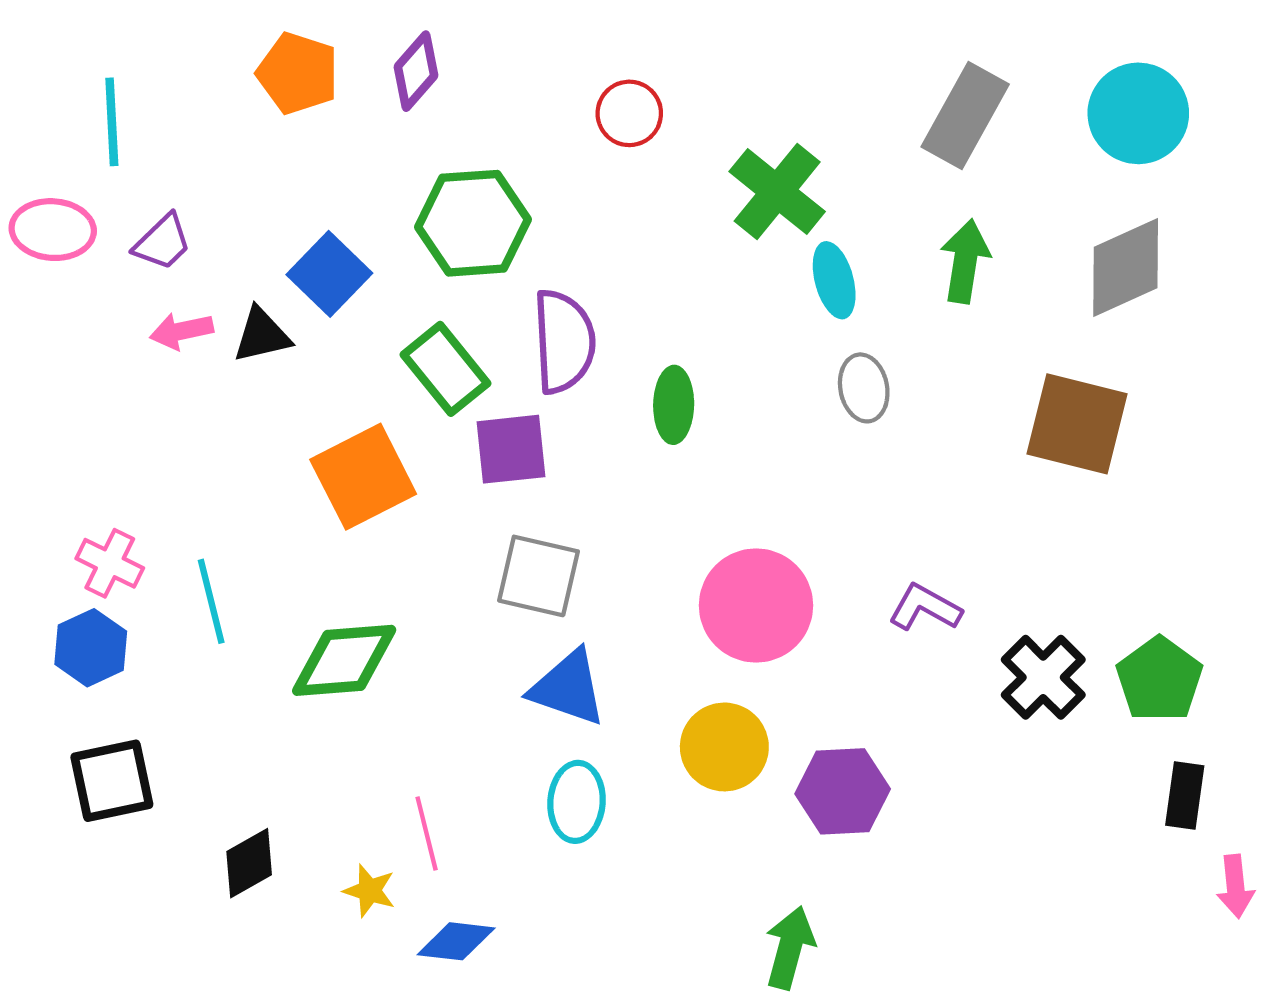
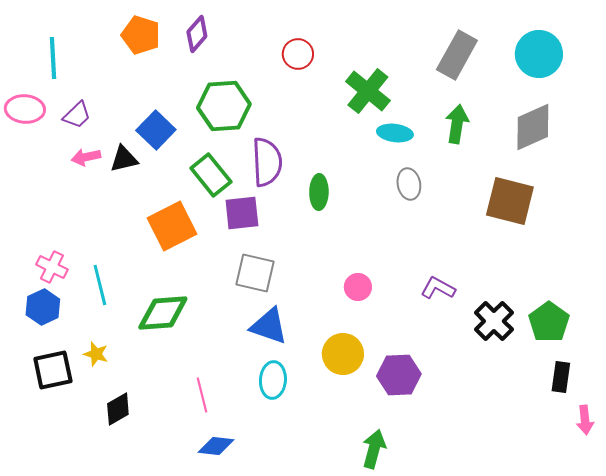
cyan ellipse: (834, 280) -> (395, 133), turned -68
pink circle: (756, 605) -> (358, 287), size x0.5
yellow star: (370, 891) -> (96, 354), moved

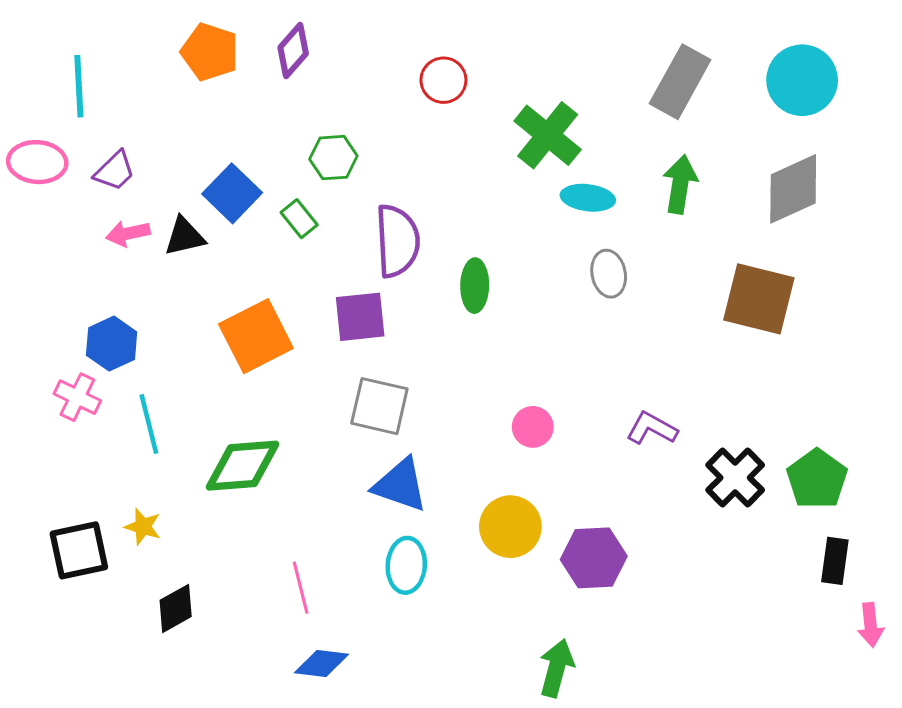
green hexagon: (224, 106) -> (333, 158), size x0.6
green rectangle: (211, 175) -> (299, 219), moved, size x0.6
blue hexagon: (43, 307) -> (112, 344), moved

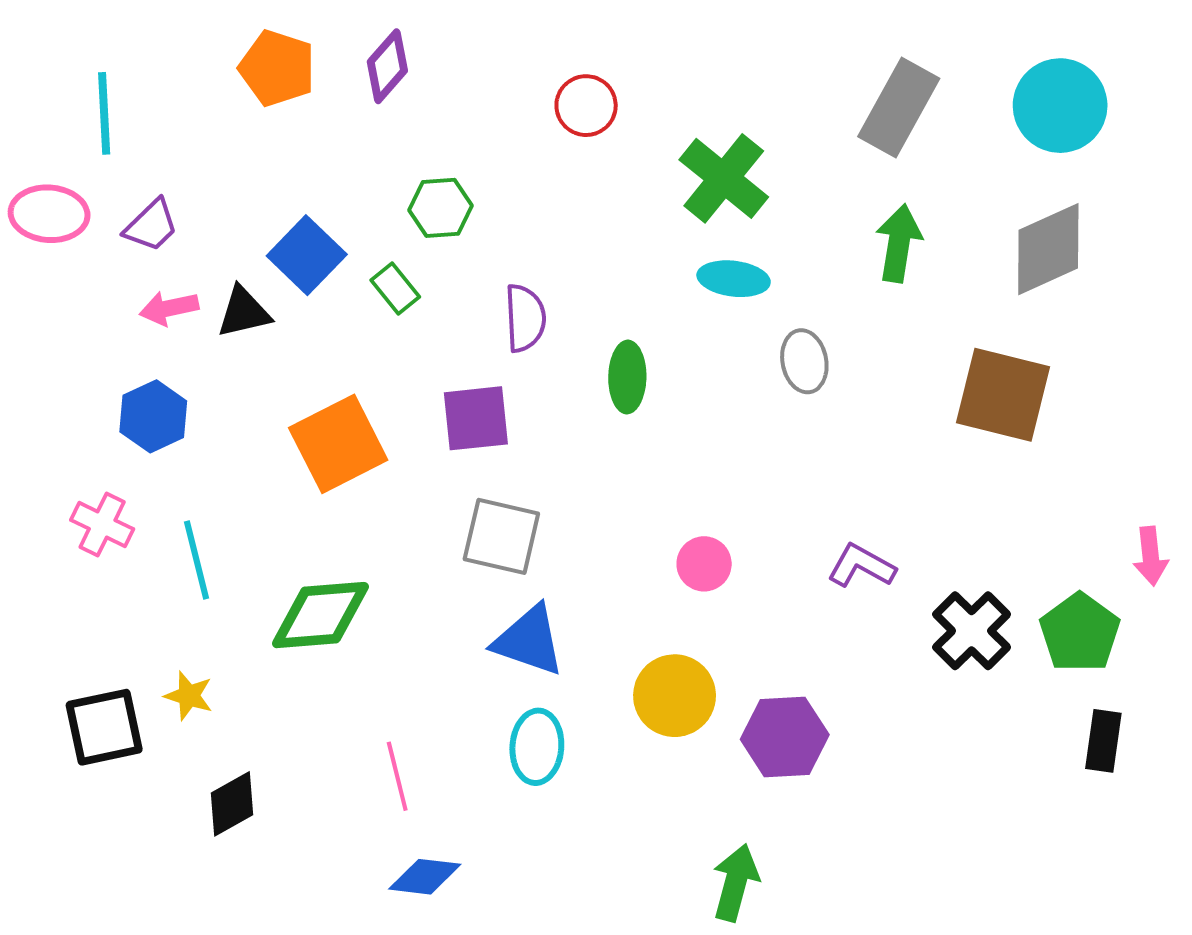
cyan ellipse: (588, 198) -> (734, 279), moved
purple semicircle: (397, 241) -> (525, 318), size x0.7
blue hexagon: (112, 344) -> (153, 416), moved
pink arrow: (871, 625) -> (1151, 556), moved

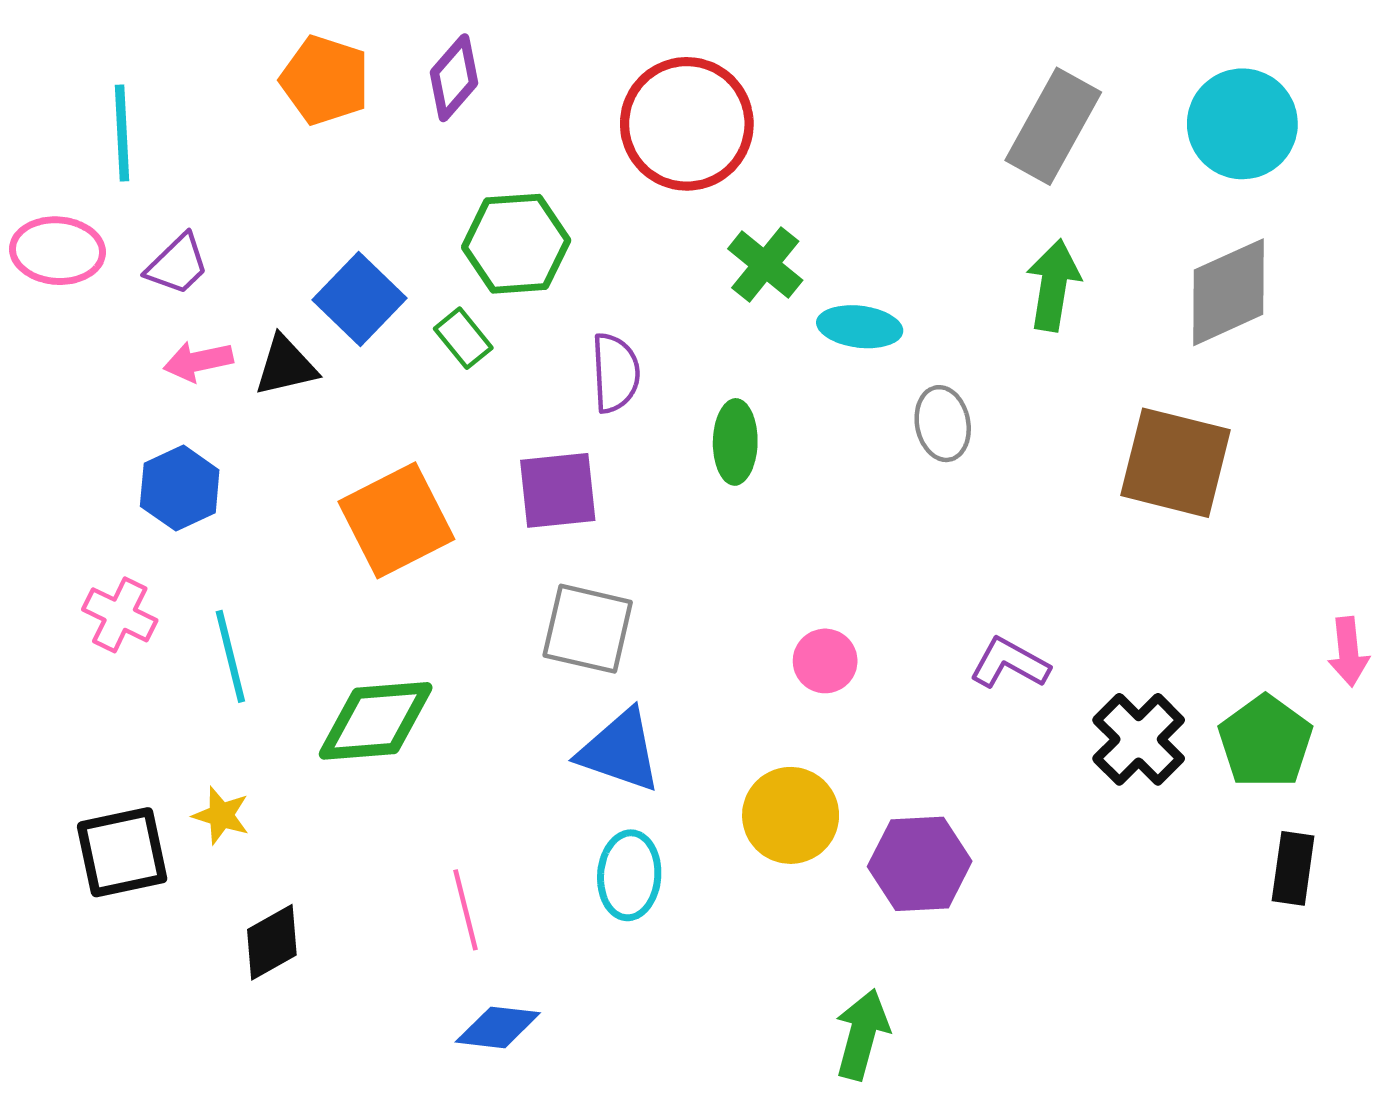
red circle: (586, 106) -> (687, 124), size x1.8
green cross: (724, 178) -> (765, 264), moved, size x0.7
green hexagon: (440, 208) -> (516, 244), size x1.4

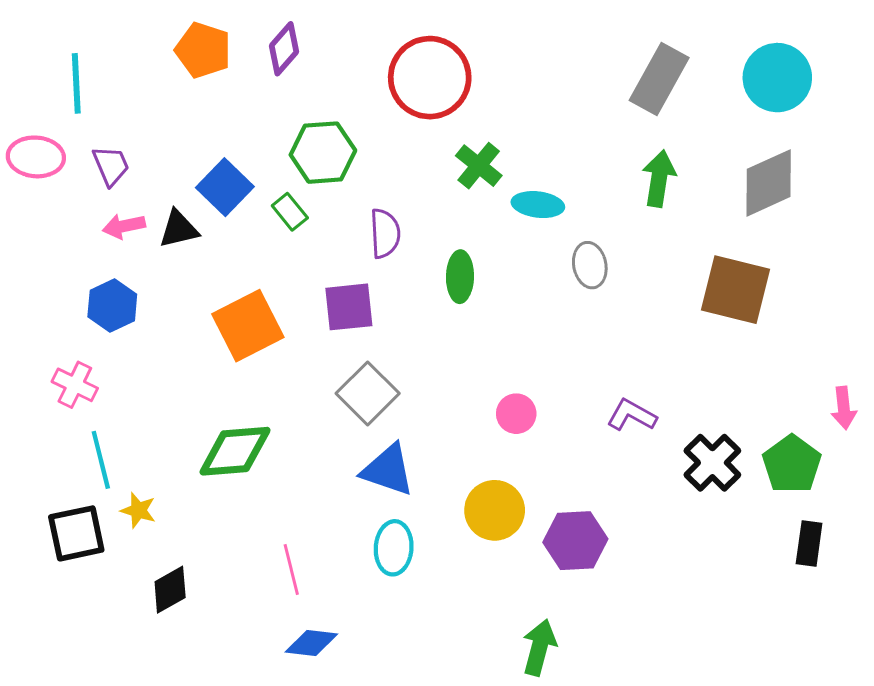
purple trapezoid: (177, 264) -> (111, 166), turned -69
gray square: (588, 629) -> (368, 393), turned 32
cyan line: (230, 656) -> (101, 460), moved

